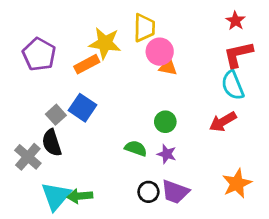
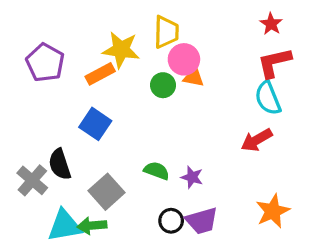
gray square: (56, 115) -> (107, 192), moved, size x1.5
green circle: (165, 122) -> (163, 85), moved
purple trapezoid: (175, 192) -> (202, 221), turned -36
cyan triangle: (56, 196) -> (65, 226), turned 40

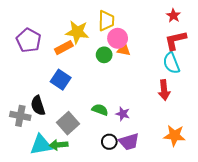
red arrow: (257, 140) -> (164, 90), turned -66
gray cross: (32, 180) -> (20, 116), turned -30
orange star: (273, 211) -> (174, 136), turned 30

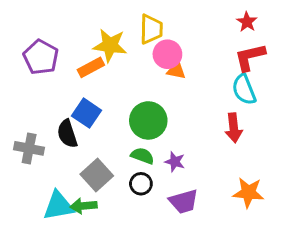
green circle: (104, 55) -> (148, 120), moved, size x1.6
black semicircle: (38, 106) -> (67, 134), moved
gray cross: (20, 116) -> (29, 148), moved
black circle: (109, 142) -> (141, 184), moved

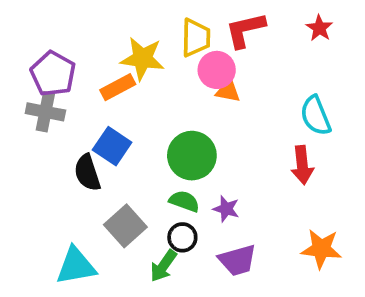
red L-shape: (250, 57) -> (245, 30), moved
gray cross: (29, 148) -> (45, 112), moved
green arrow: (84, 206) -> (163, 266), moved, turned -50

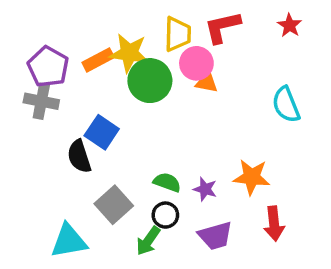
orange rectangle: (118, 87) -> (98, 60), moved
green circle: (192, 156) -> (150, 81), moved
red arrow: (302, 165) -> (274, 224), moved
orange star: (321, 249) -> (252, 177), moved

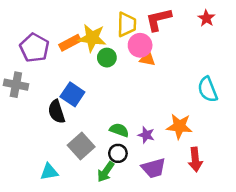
green circle: (150, 81) -> (107, 58), size x0.6
gray cross: (41, 101) -> (16, 85), moved
cyan semicircle: (286, 105) -> (208, 90), moved
cyan triangle: (69, 241) -> (49, 172), size x0.7

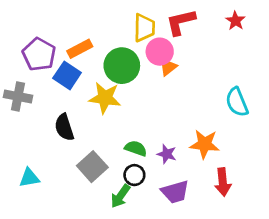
yellow star: (92, 38) -> (105, 98), moved
green circle: (107, 58) -> (122, 66), size x1.6
orange triangle: (147, 59) -> (168, 67), turned -49
blue square: (72, 94) -> (67, 75), moved
cyan triangle: (49, 172) -> (29, 178), moved

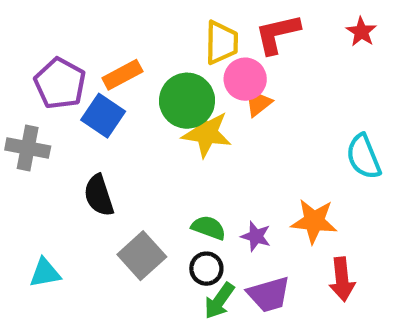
yellow star: (105, 98) -> (206, 133), moved
green arrow: (120, 196) -> (219, 301), moved

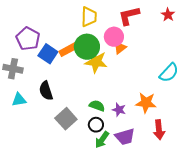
yellow trapezoid: (221, 43) -> (89, 17), moved
orange rectangle: (122, 75) -> (68, 50), moved
cyan semicircle: (364, 157) -> (169, 73), turned -115
cyan triangle: (45, 273) -> (19, 100), moved

